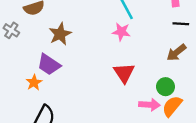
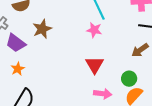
purple trapezoid: (49, 65) -> (16, 43), moved
pink arrow: (149, 105) -> (103, 94), moved

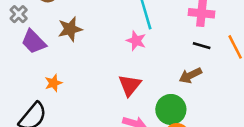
orange star: (18, 69) -> (53, 83), moved
green circle: (129, 79) -> (171, 109), size x1.5

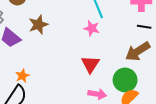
brown arrow: (190, 75) -> (138, 51), size x1.4
orange star: (53, 83) -> (22, 76), moved

